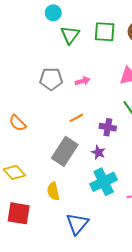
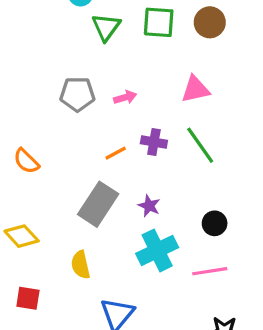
purple cross: (108, 127) -> (154, 142), moved
red square: (19, 213) -> (28, 298), size x0.7

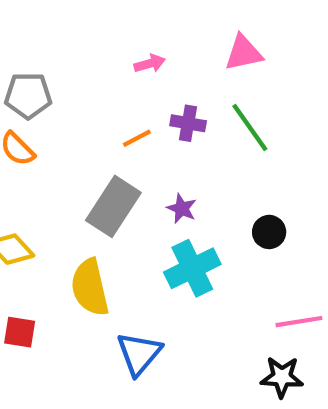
gray pentagon: (77, 94) -> (28, 96), moved
yellow semicircle: (81, 265) -> (90, 287), size x1.5
pink line: (210, 271) -> (299, 322), moved

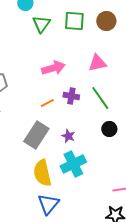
pink arrow: (150, 64) -> (53, 68), size x1.6
black circle: (269, 232) -> (109, 129), moved
yellow semicircle: (90, 287) -> (42, 173), moved

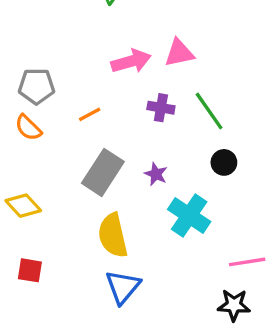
pink triangle: (97, 63) -> (179, 53), moved
orange line: (47, 103) -> (90, 114), moved
cyan cross: (73, 164) -> (189, 216), moved, turned -30

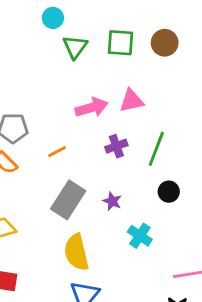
purple cross: (161, 108) -> (116, 146), turned -30
green line: (209, 111) -> (156, 149), turned 56
cyan cross: (189, 216) -> (140, 236), size x0.7

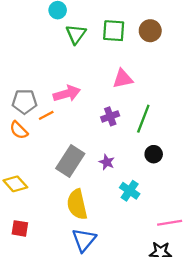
pink arrow: (92, 108) -> (67, 94), moved
orange line: (57, 152) -> (46, 115), moved

